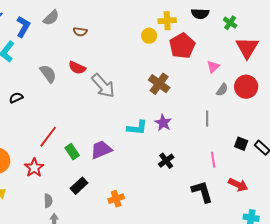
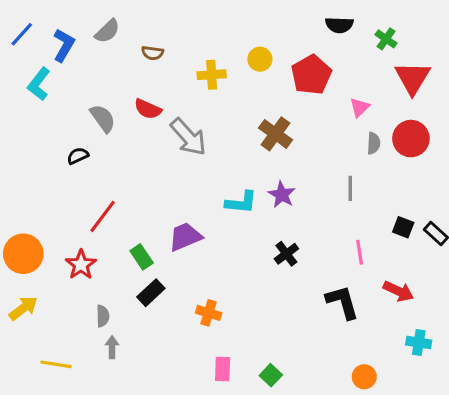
yellow cross: (167, 21) -> (212, 75), moved
gray semicircle: (222, 90) -> (374, 143), turned -32
black semicircle: (16, 98) -> (78, 156), moved
green rectangle: (72, 152) -> (142, 257), moved
orange cross: (116, 199) -> (209, 313), turned 35

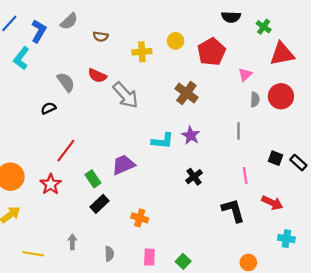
red triangle: (412, 78) -> (282, 54), turned 48
gray semicircle: (103, 316) -> (109, 254), moved

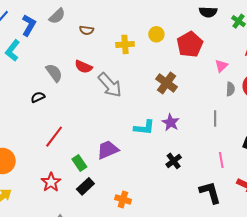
red star: (51, 184) -> (51, 182), moved

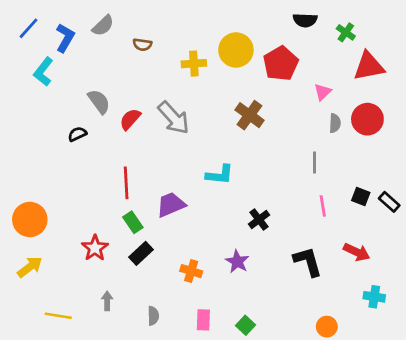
yellow circle: (156, 34) -> (236, 50), size x1.6
red semicircle: (83, 67) -> (130, 119), moved, turned 108
purple star: (171, 122) -> (237, 262), moved
red line: (54, 137) -> (126, 183), moved, turned -40
pink line: (221, 160) -> (323, 206), moved

